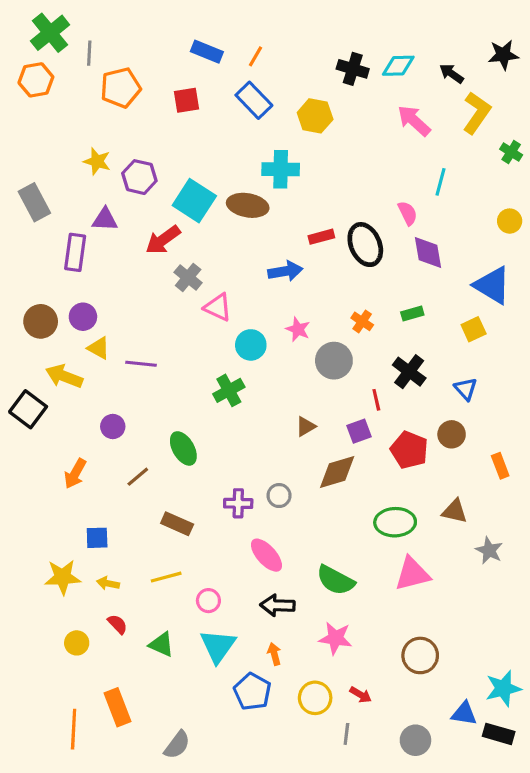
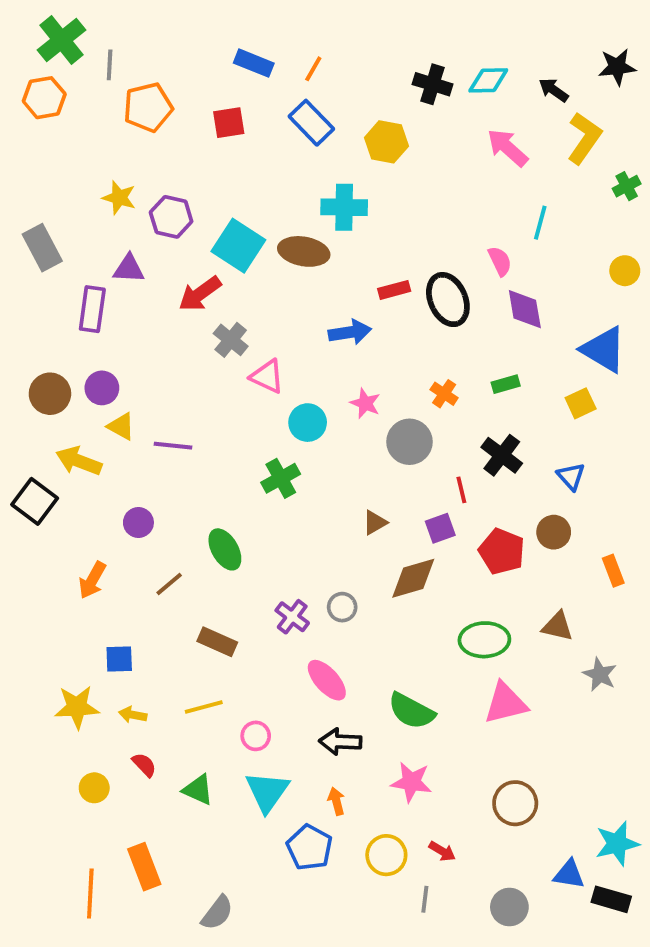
green cross: (511, 152) -> (627, 186), turned 30
purple cross: (238, 503) -> (292, 617), turned 36

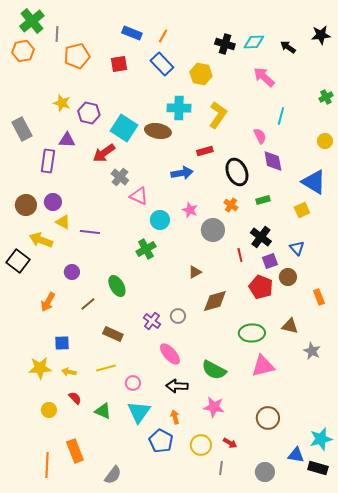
yellow L-shape: (584, 138) -> (218, 115), moved
black ellipse: (448, 300) -> (237, 172), moved
purple square: (440, 528) -> (270, 261), moved

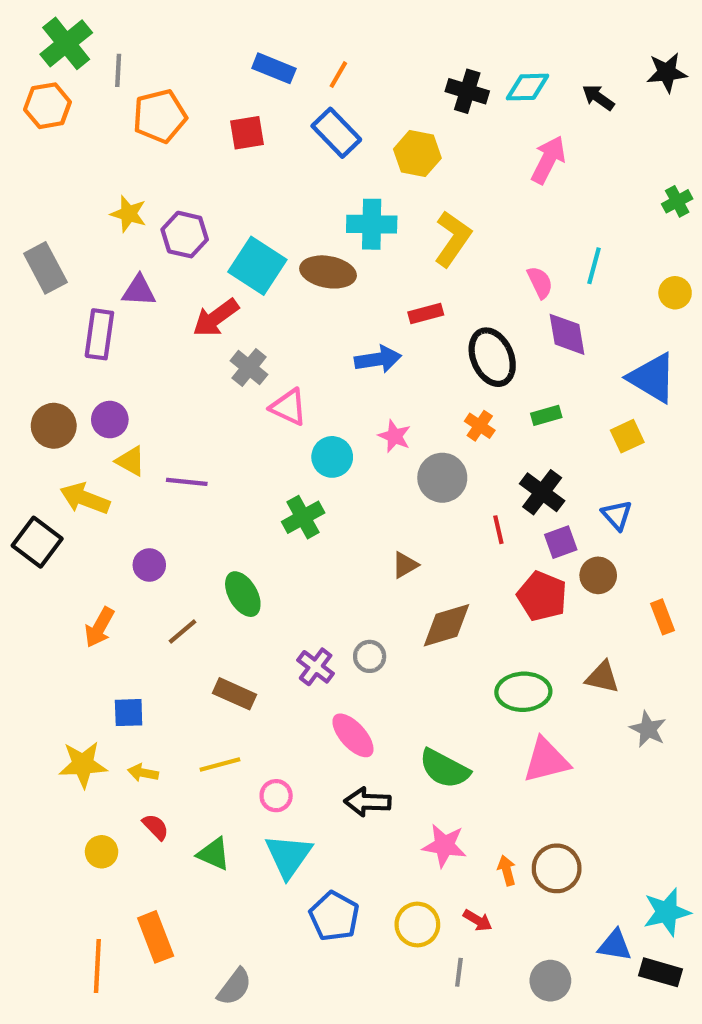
pink arrow: (264, 77) -> (548, 160), turned 75
cyan line: (281, 116) -> (594, 266), moved
orange arrow: (175, 417) -> (507, 870), moved

